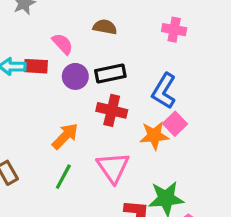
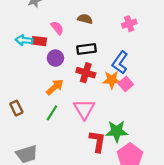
pink cross: (174, 30) -> (129, 24), turned -32
purple circle: (75, 76) -> (55, 58), moved
orange star: (154, 136) -> (112, 80), moved

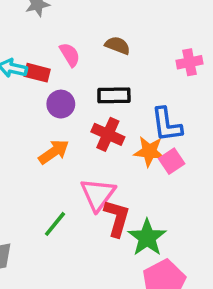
blue L-shape: (120, 63) -> (167, 125), turned -50
green line: (52, 113) -> (55, 224), moved
green star: (117, 131) -> (147, 238), turned 30
red L-shape: (97, 141) -> (117, 218), moved

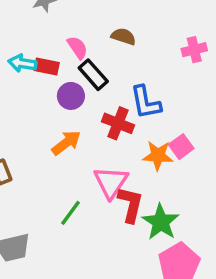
black rectangle: (114, 95) -> (93, 75), moved, turned 52
blue L-shape: (167, 125) -> (146, 102), moved
orange star: (149, 151) -> (158, 156), moved

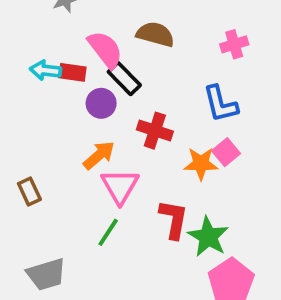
brown semicircle: (124, 36) -> (155, 34), size x1.4
pink semicircle: (77, 48) -> (105, 49), size x1.5
blue L-shape: (146, 102) -> (220, 104), moved
pink triangle: (111, 182) -> (120, 186), moved

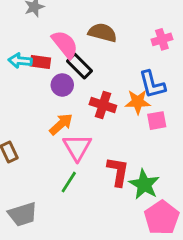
pink square: (226, 152) -> (157, 121), turned 30
orange star: (201, 164) -> (138, 102), moved

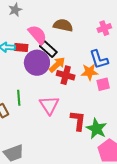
purple circle: (62, 85) -> (37, 63), size x1.6
orange arrow: (61, 124) -> (57, 65), moved
green line: (69, 182) -> (19, 98), moved, turned -35

